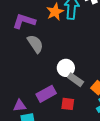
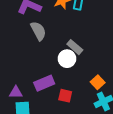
gray rectangle: (76, 80) -> (75, 47), moved

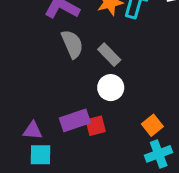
gray rectangle: (75, 47) -> (109, 55), moved
red square: (65, 96) -> (96, 126), moved, turned -32

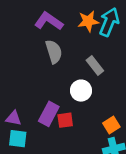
gray rectangle: (109, 55) -> (95, 66), moved
purple rectangle: (75, 120) -> (49, 114), turned -50

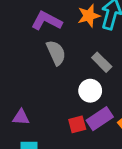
purple rectangle: (49, 114) -> (100, 119), moved, turned 35
purple triangle: (14, 118) -> (21, 117), moved

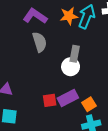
gray rectangle: (102, 62) -> (75, 54), turned 49
white circle: (90, 91) -> (71, 67), moved

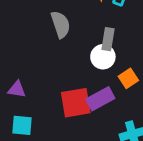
red square: (50, 100) -> (76, 103), size x1.6
orange square: (89, 104) -> (128, 78), moved

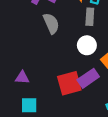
gray rectangle: (108, 39) -> (90, 17), moved

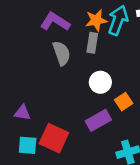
gray rectangle: (90, 17) -> (92, 43), moved
red square: (69, 83) -> (54, 138), moved, turned 35

